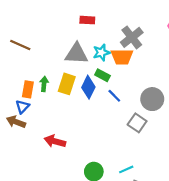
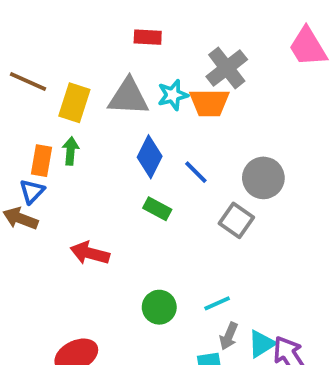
green rectangle: (102, 75) -> (157, 209), moved
yellow rectangle: (67, 84) -> (74, 103), moved

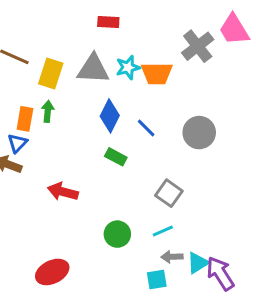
gray cross: (227, 68) -> (198, 46), moved
gray square: (236, 220) -> (169, 193), moved
gray arrow: (229, 336) -> (172, 257), turned 65

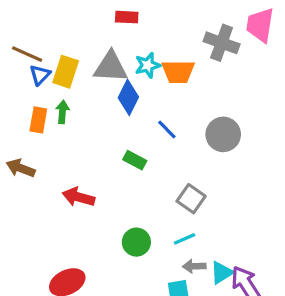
pink trapezoid: (234, 30) -> (260, 25), turned 40
gray cross: (198, 46) -> (222, 43), turned -32
blue diamond: (110, 116) -> (128, 97), moved
blue triangle: (17, 143) -> (40, 75), moved

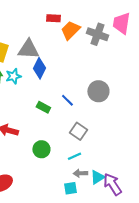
red rectangle: (127, 17) -> (53, 18), moved
cyan star: (148, 65) -> (13, 76), moved
orange trapezoid: (178, 72) -> (70, 30), moved, turned 135
blue line: (167, 130) -> (67, 100), moved
green circle: (136, 242) -> (41, 149), moved

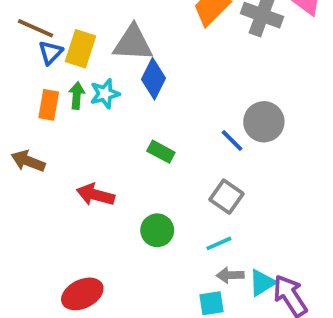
blue line: (67, 100) -> (232, 140), moved

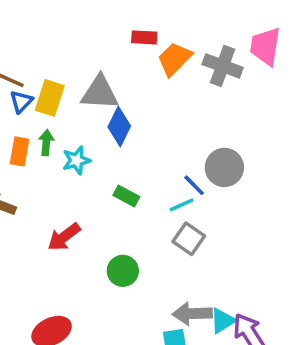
cyan star: (105, 94) -> (76, 160), moved
red arrow: (95, 195) -> (64, 237), turned -52
cyan line: (219, 243) -> (182, 205), moved
gray arrow: (230, 275) -> (192, 314), size x1.5

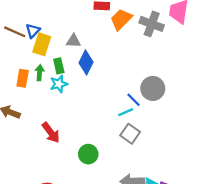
gray triangle: (100, 93) -> (74, 41), size x0.6
blue triangle: (21, 102) -> (33, 31), moved
green rectangle: (126, 196) -> (59, 66), moved, turned 49
red arrow: (64, 237) -> (51, 133), turned -90

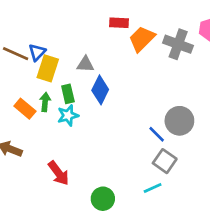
orange rectangle: (23, 78) -> (25, 109), turned -60
cyan line: (126, 112) -> (153, 188), moved
gray square: (130, 134) -> (165, 161), moved

